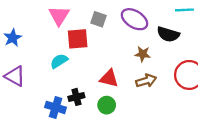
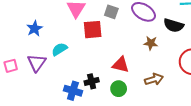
cyan semicircle: (59, 61) -> (59, 49), moved
purple triangle: (15, 76) -> (37, 63), turned 36
brown arrow: (146, 81) -> (154, 79), moved

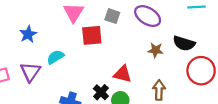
black semicircle: (174, 25) -> (184, 43), moved
brown arrow: (154, 79) -> (159, 90), turned -72
black cross: (92, 81) -> (101, 92), moved, turned -32

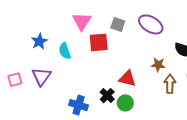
brown star: (156, 50) -> (158, 65), moved
cyan semicircle: (55, 57) -> (65, 51), moved, turned -77
brown arrow: (159, 90) -> (170, 84), moved

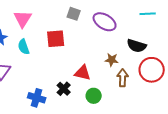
pink triangle: (82, 21) -> (23, 19), moved
gray square: (118, 24) -> (74, 14), moved
green circle: (125, 103) -> (94, 96), moved

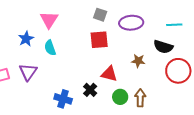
cyan line: (148, 14) -> (174, 25), moved
purple ellipse: (105, 22) -> (131, 23), turned -35
red square: (56, 39) -> (99, 40), moved
brown arrow: (123, 78) -> (140, 98), moved

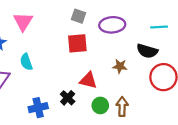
cyan semicircle: (50, 48) -> (26, 62), moved
blue cross: (63, 99) -> (38, 108), turned -30

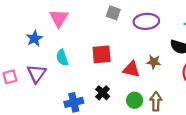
red square: (77, 43) -> (102, 54), moved
red triangle: (88, 80) -> (131, 69), moved

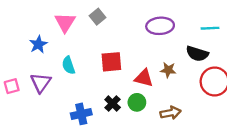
gray square: (113, 13) -> (97, 17), moved, turned 32
green circle: (135, 100) -> (137, 102), moved
brown arrow: (156, 101) -> (171, 113), turned 78

